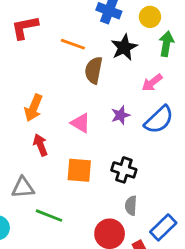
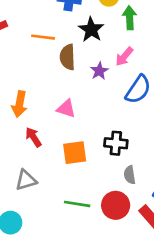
purple star: (120, 115) -> (99, 71), moved
green line: (49, 216) -> (77, 204), moved

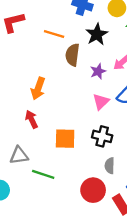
orange arrow: (19, 104) -> (38, 89), moved
pink triangle: (66, 109) -> (101, 102), moved, turned 48
green line: (77, 204) -> (43, 174), moved

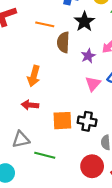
red arrow: (32, 119) -> (30, 105), turned -56
black cross: (102, 136) -> (87, 121), moved

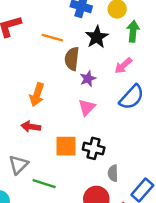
purple star: (88, 56) -> (88, 79), moved
pink triangle: (93, 84) -> (87, 107), moved
gray triangle: (21, 139) -> (18, 165), turned -36

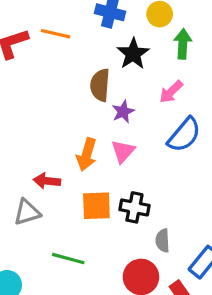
orange line: (52, 38) -> (55, 34), moved
orange arrow: (37, 95) -> (87, 154), moved
gray triangle: (18, 165) -> (27, 212), moved, turned 30

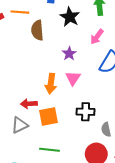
brown semicircle: (100, 85) -> (37, 30), moved
orange square: (96, 206) -> (49, 116), moved

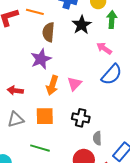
pink arrow: (97, 37) -> (104, 48), turned 77
purple star: (69, 54) -> (41, 59), moved, size x1.5
red arrow: (29, 104) -> (15, 90), moved

